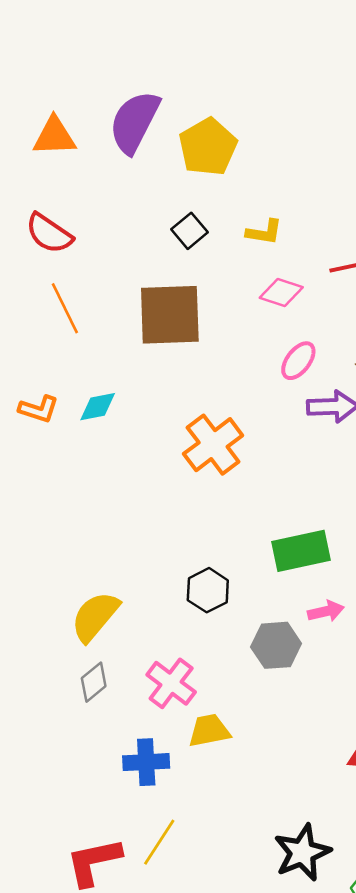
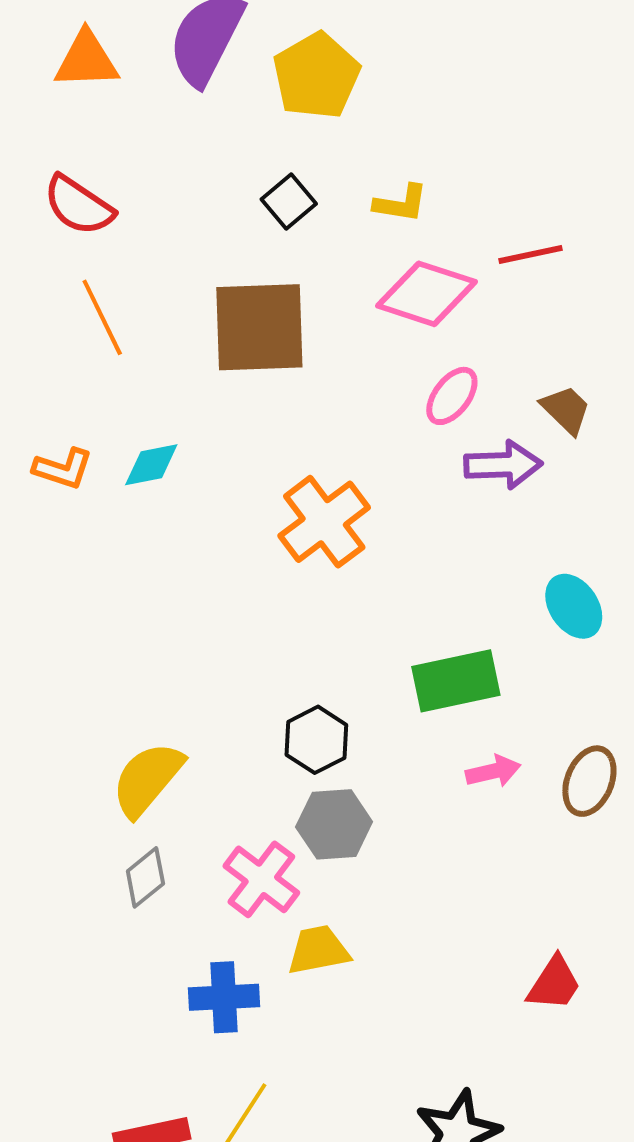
pink diamond: (281, 292) -> (426, 294), size x1.5
gray hexagon: (276, 645) -> (334, 824), moved

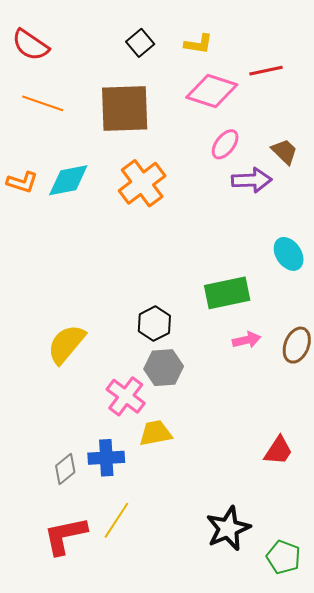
orange line: (102, 317) -> (43, 103), turned -45
cyan diamond: (151, 465) -> (68, 180), size x1.4
orange cross: (324, 522) -> (142, 183), moved
gray diamond: (145, 877) -> (65, 469), moved

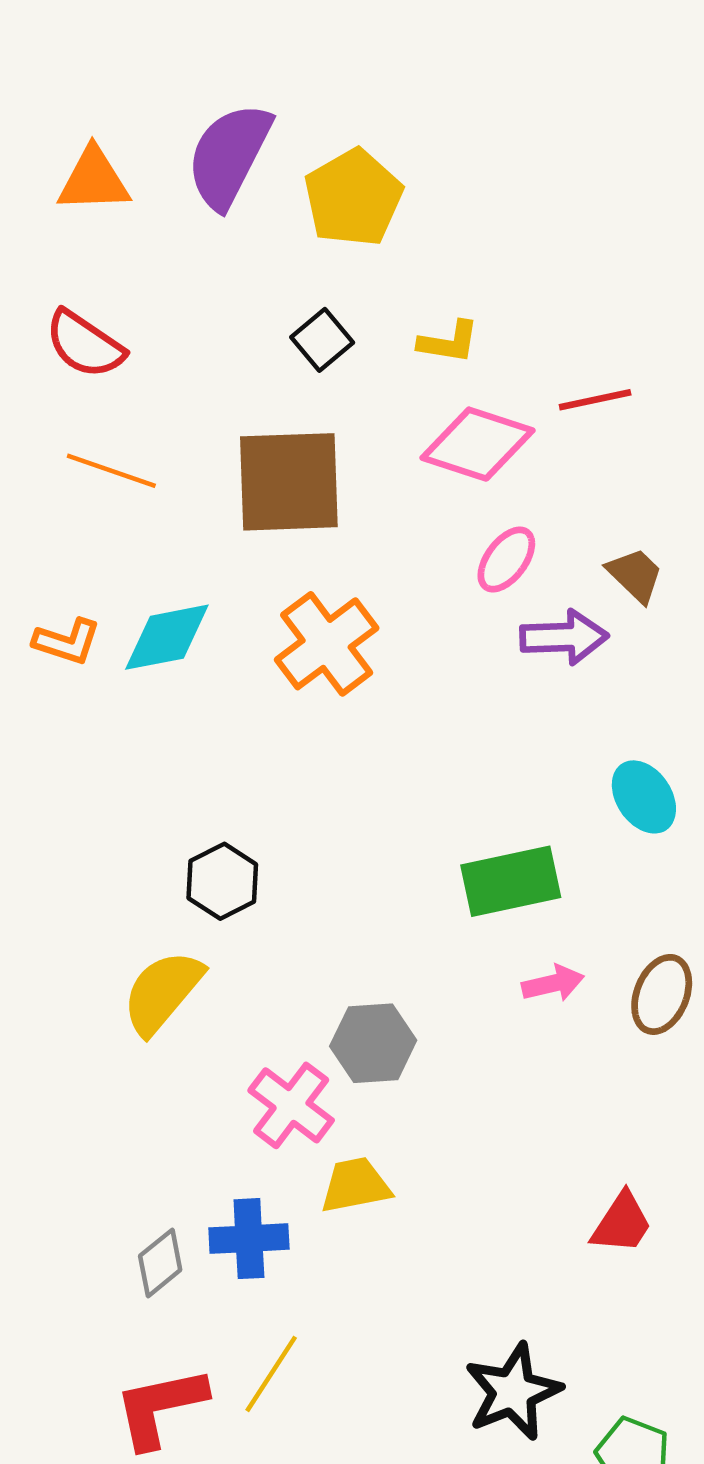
black hexagon: (154, 324) -> (222, 881), moved

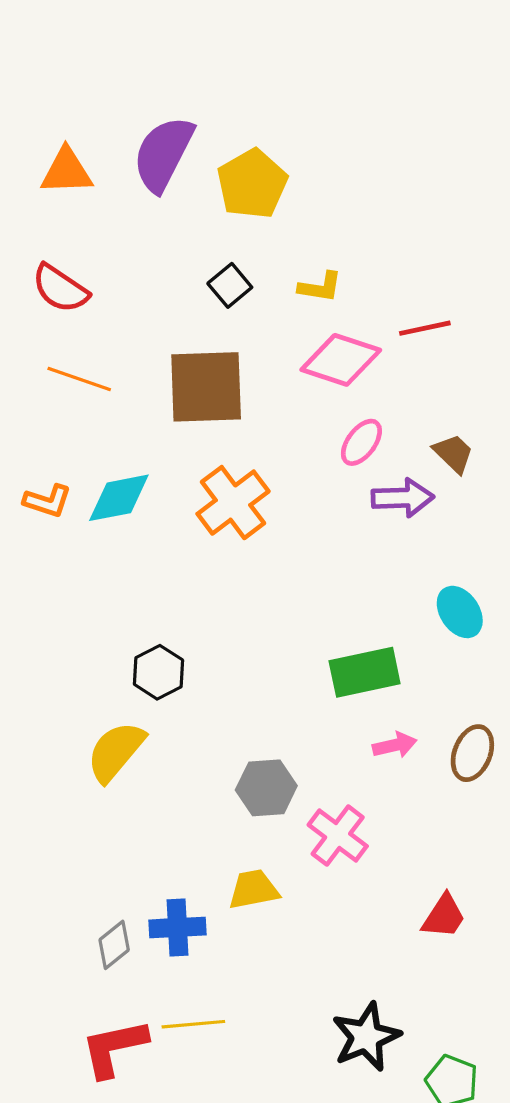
pink cross: (291, 1105) -> (338, 836), moved
yellow line: (271, 1374) -> (193, 1024), turned 52

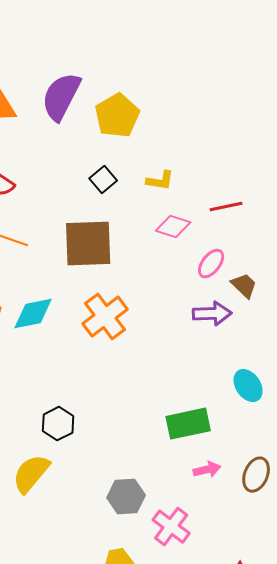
pink diamond: (341, 360) -> (173, 227), size x0.7
pink ellipse: (361, 442) -> (211, 264), moved

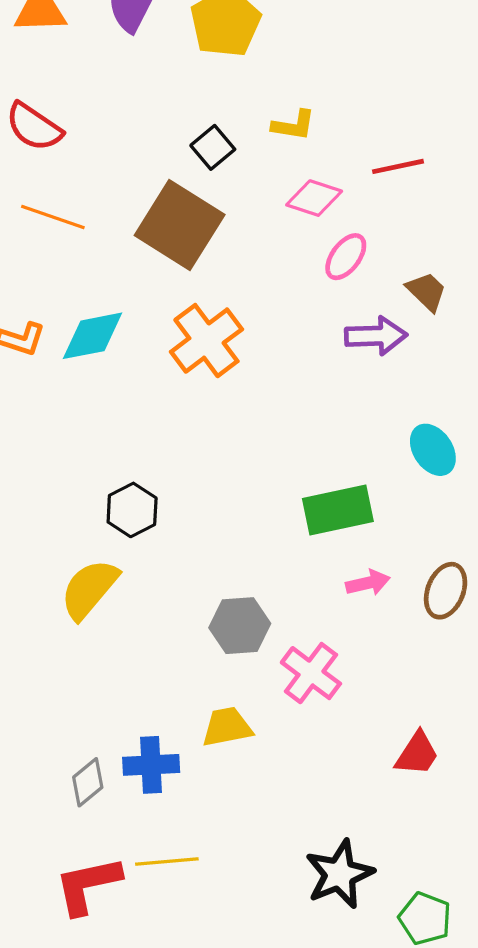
black square: (103, 180) -> (213, 147), moved
brown square: (88, 244) -> (180, 225), turned 34
pink ellipse: (211, 264) -> (346, 257), moved

